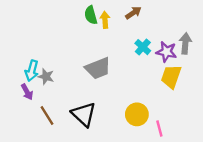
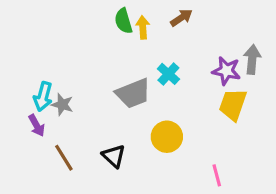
cyan cross: (143, 47) -> (168, 74), moved
black triangle: (84, 114) -> (114, 156), size x0.7
yellow circle: (137, 114) -> (167, 137), moved

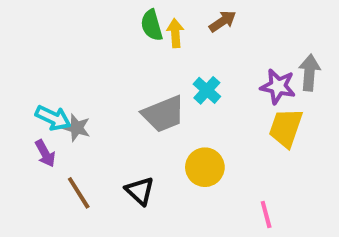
cyan arrow: (43, 97) -> (53, 118), turned -80

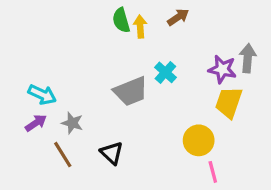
gray star: (77, 128) -> (72, 123), moved
purple arrow: (45, 153) -> (36, 123), turned -95
yellow circle: (205, 167) -> (199, 140), moved

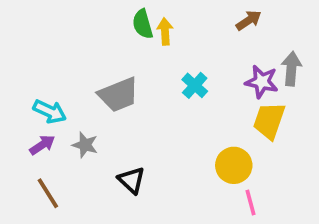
brown arrow: (178, 17) -> (249, 20), moved
gray trapezoid: (131, 91) -> (119, 95), moved
brown line: (63, 155) -> (48, 193), moved

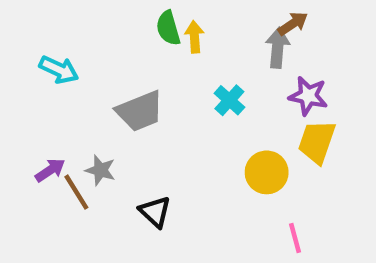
gray arrow: (291, 69) -> (278, 48), moved
cyan arrow: (50, 111) -> (59, 70), moved
yellow circle: (234, 165) -> (267, 172), moved
brown line: (48, 193) -> (76, 192), moved

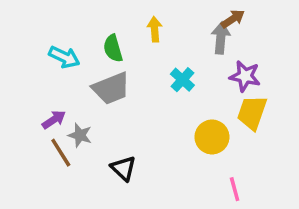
green semicircle: (168, 28) -> (113, 48), moved
cyan arrow: (59, 70) -> (64, 57), moved
purple arrow: (50, 170) -> (54, 120), moved

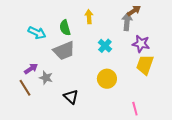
yellow circle: (212, 137) -> (107, 79), moved
brown line: (61, 153) -> (25, 88), moved

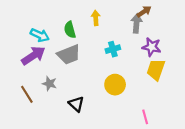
cyan cross: (105, 46) -> (113, 49), turned 32
purple arrow: (31, 69) -> (33, 56), moved, size x1.6

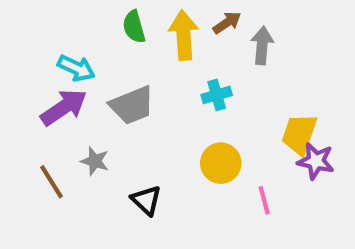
brown arrow: (144, 12) -> (227, 23), moved
yellow arrow: (96, 18) -> (184, 35), size x1.6
green semicircle: (70, 30) -> (134, 27), moved
purple star: (152, 47) -> (316, 161), moved
pink line: (145, 117) -> (264, 200), moved

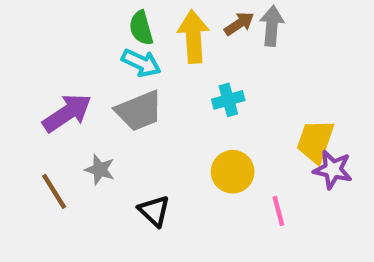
gray arrow: (262, 45) -> (272, 26), moved
cyan arrow: (76, 68) -> (141, 63), moved

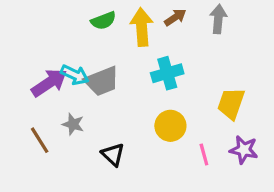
gray arrow: (272, 26) -> (218, 19), moved
green semicircle: (141, 28) -> (103, 21), turned -95
cyan arrow: (141, 63) -> (75, 75), moved
cyan cross: (228, 100) -> (167, 73), size x1.4
purple star: (333, 170) -> (244, 150), moved

